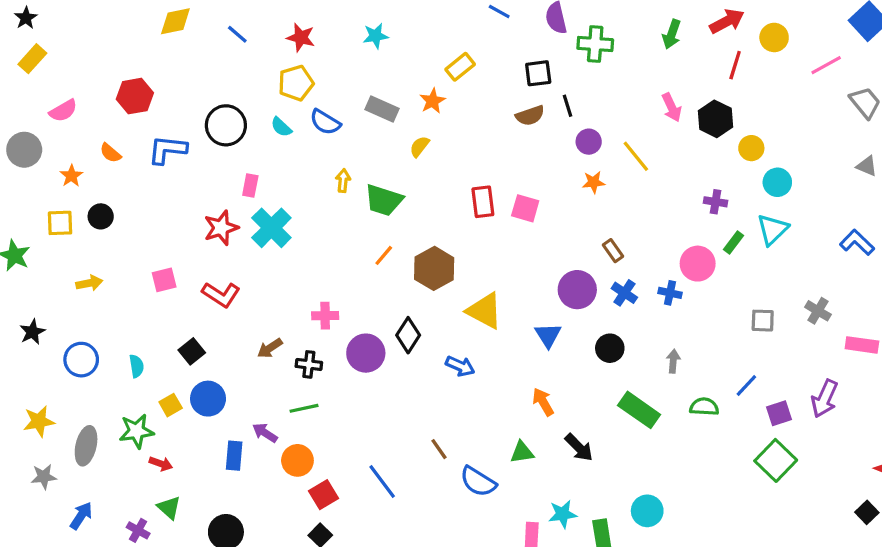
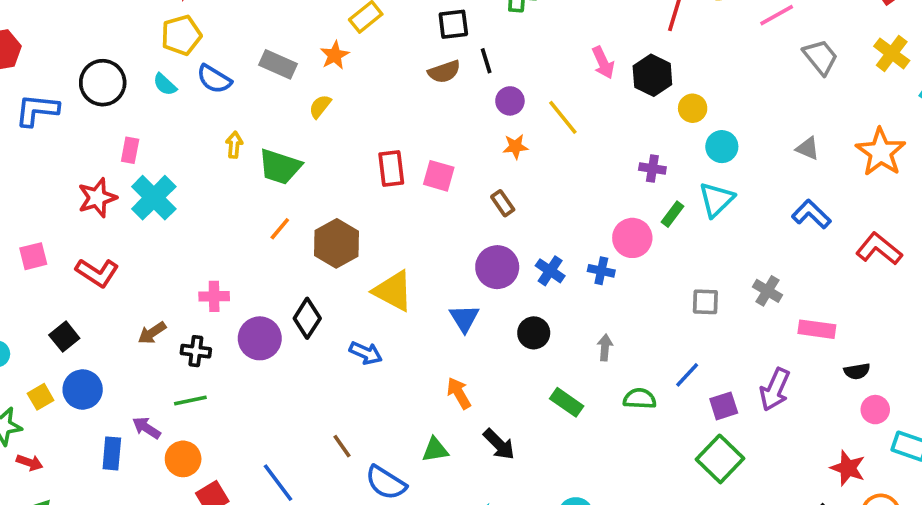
gray triangle: (867, 166) -> (808, 148), moved
brown rectangle: (613, 251) -> (503, 203), moved
green rectangle: (639, 410) -> (567, 402), size x0.7

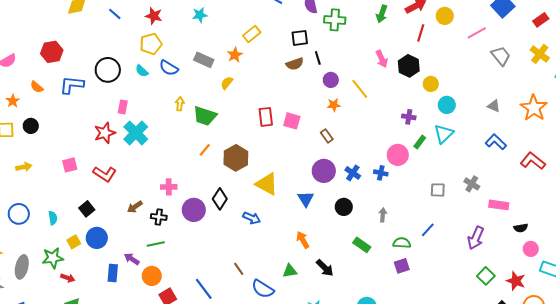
purple square: (724, 406) -> (402, 266), moved
green square: (720, 459) -> (486, 276), moved, size x0.7

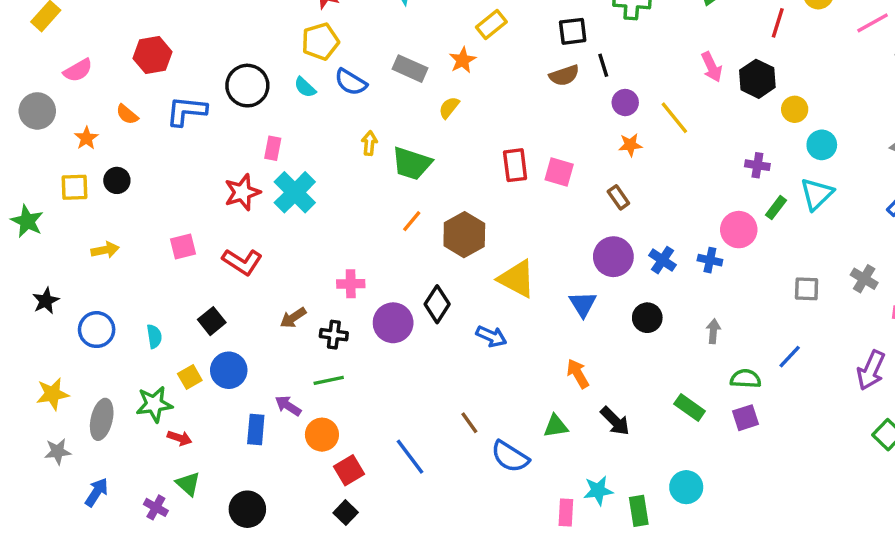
green rectangle: (362, 245) -> (690, 407), moved

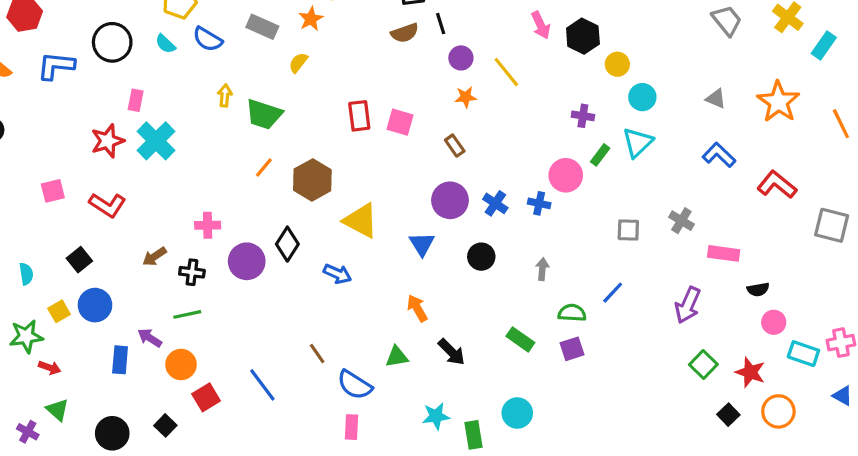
black square: (346, 513) -> (165, 425), moved
pink rectangle: (566, 513) -> (351, 427), moved

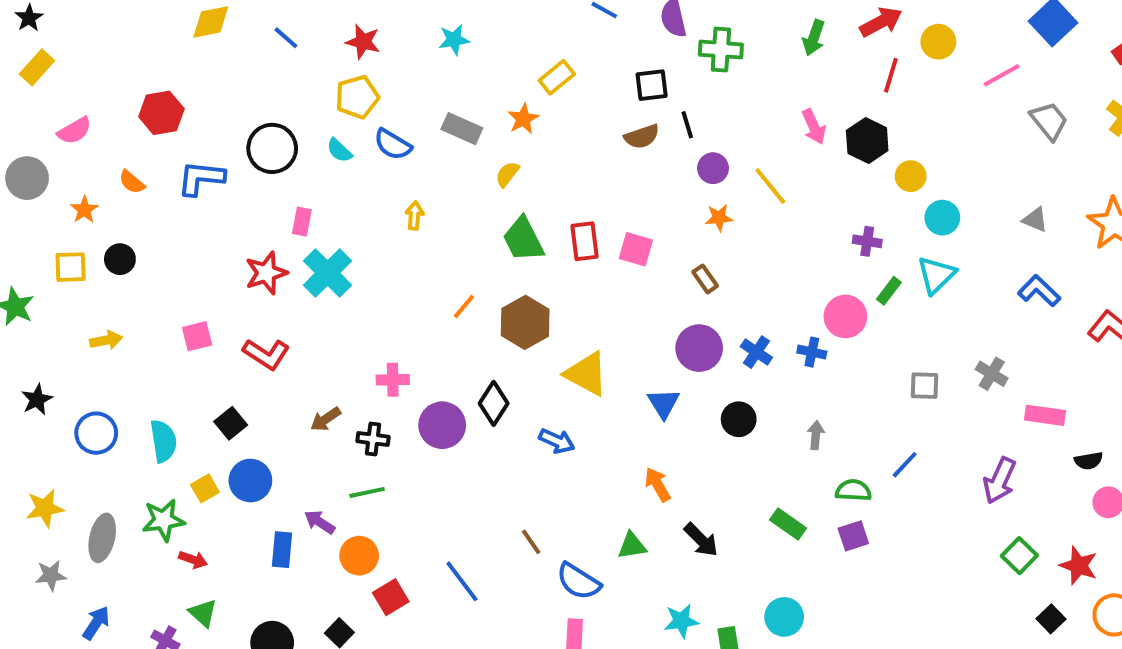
green trapezoid: (264, 114) -> (523, 239), moved, turned 45
cyan semicircle: (26, 274) -> (163, 441), size x1.5

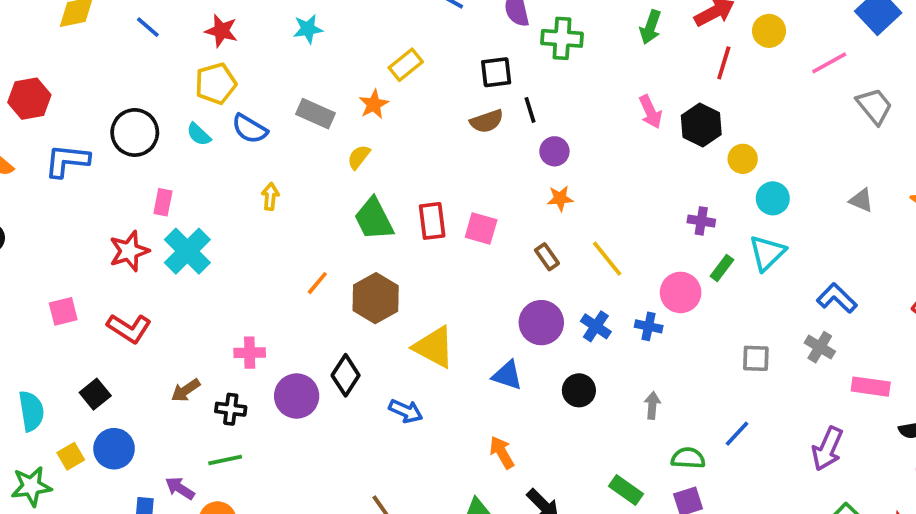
yellow line: (770, 186) -> (607, 259), moved
blue L-shape: (1039, 291) -> (837, 298), moved
blue triangle: (664, 403) -> (507, 375), turned -40

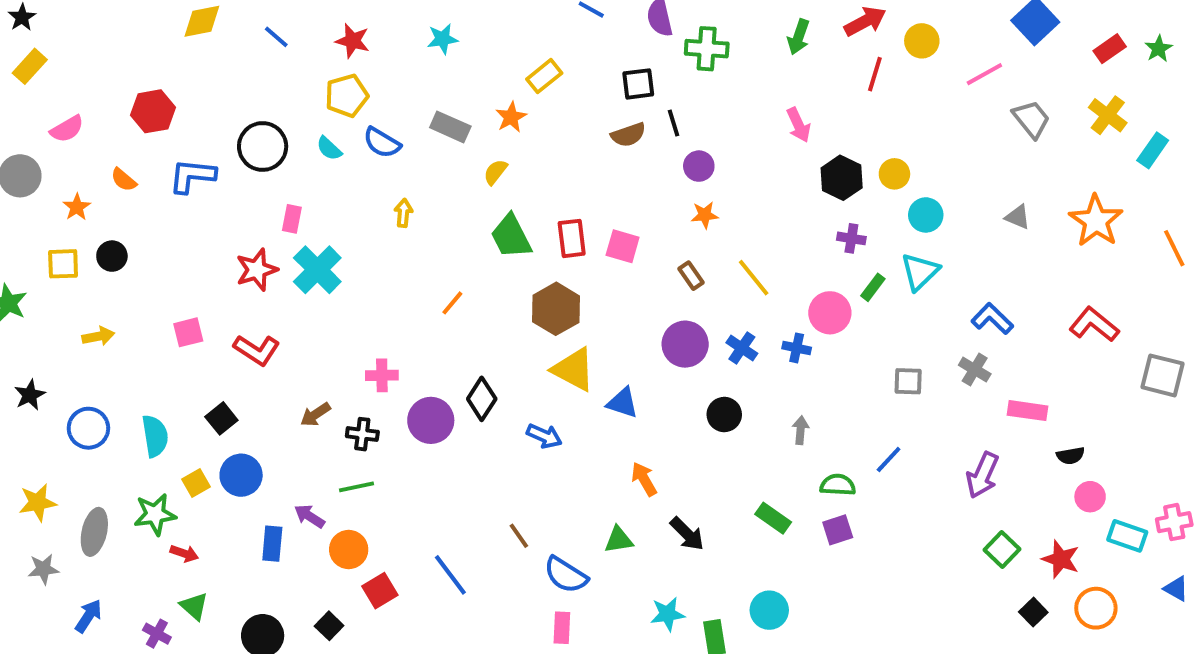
black hexagon: (701, 125) -> (842, 178), moved
brown hexagon: (376, 298) -> (556, 309), moved
blue triangle: (507, 375) -> (623, 403), moved

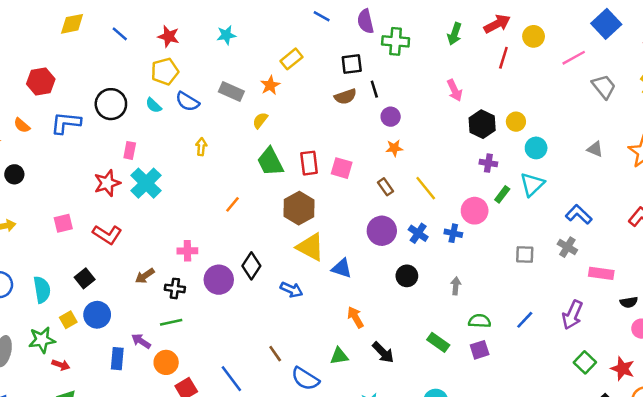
blue line: (889, 460) -> (525, 320), moved

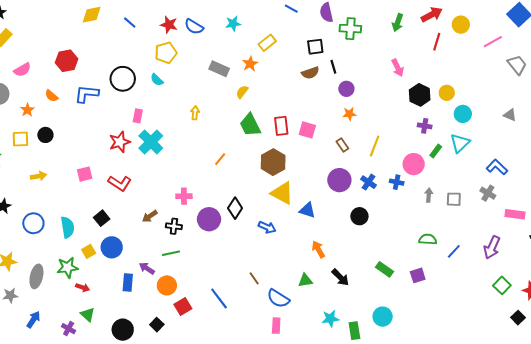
cyan star: (226, 35) -> (233, 24), moved
blue semicircle: (187, 102) -> (194, 27), moved
yellow line: (426, 188) -> (375, 146), turned 60
gray arrow: (456, 286) -> (429, 195), moved
green semicircle: (480, 321) -> (428, 239), moved

